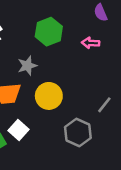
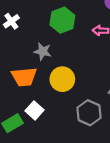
gray star: (27, 66) -> (43, 51), turned 30

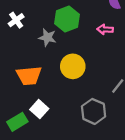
gray star: (43, 51) -> (47, 37), moved
yellow circle: (62, 79) -> (73, 66), moved

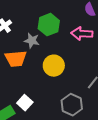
pink arrow: (105, 29) -> (82, 34), size x1.5
orange trapezoid: (29, 76) -> (16, 59), moved

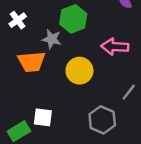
pink arrow: (82, 34) -> (115, 47), moved
white square: (25, 103) -> (43, 117), turned -35

